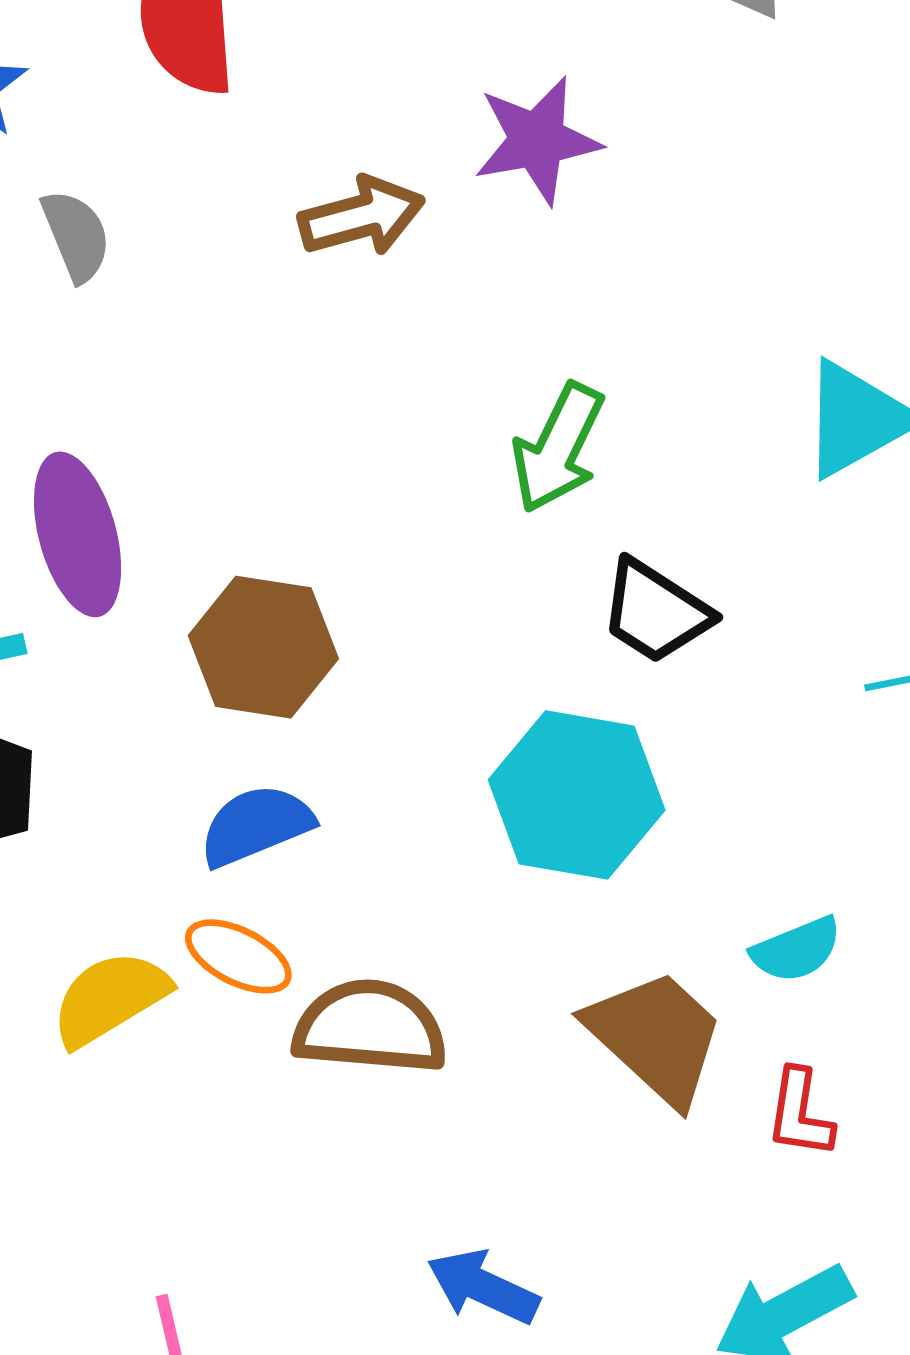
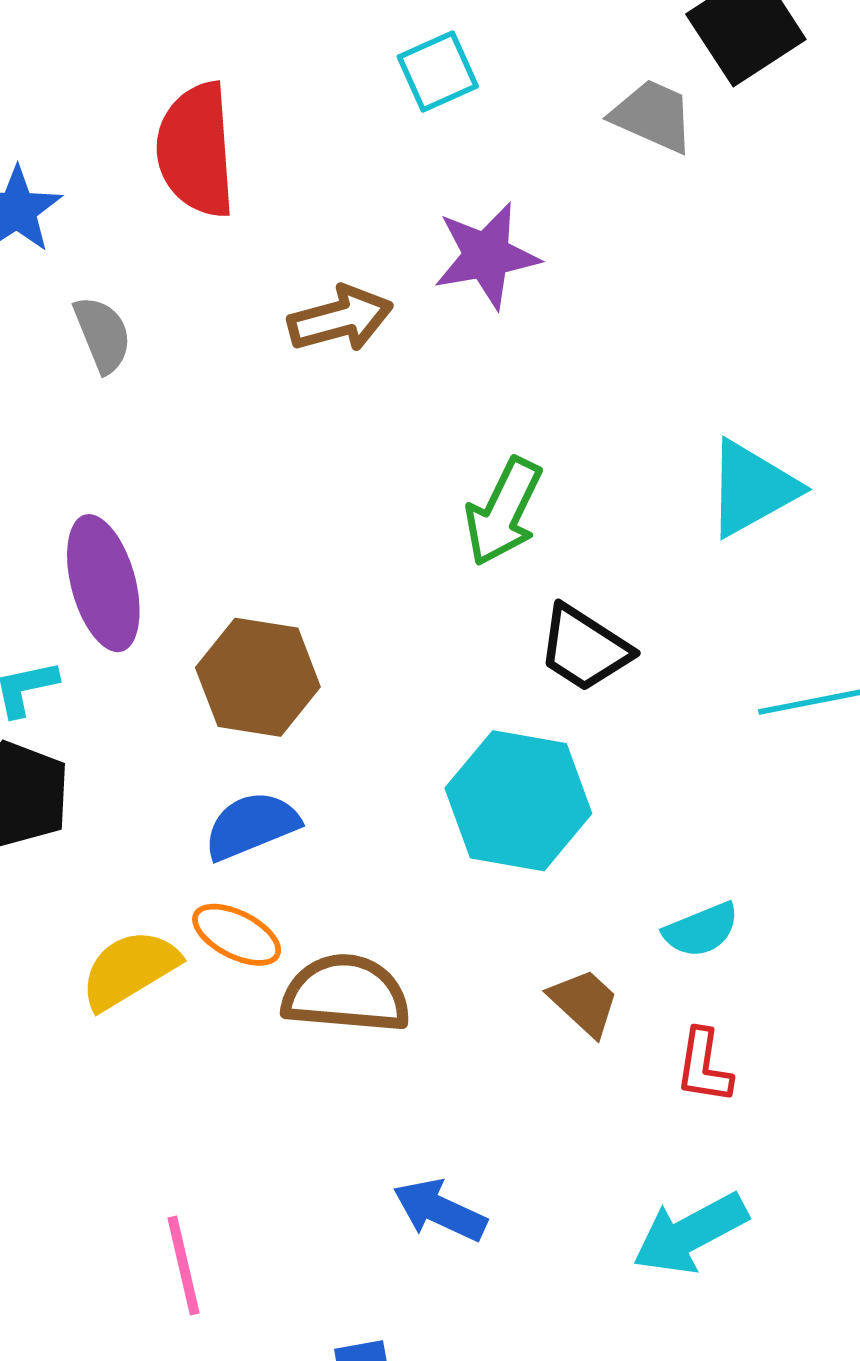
brown trapezoid: (656, 1037) -> (584, 1002), size x0.6

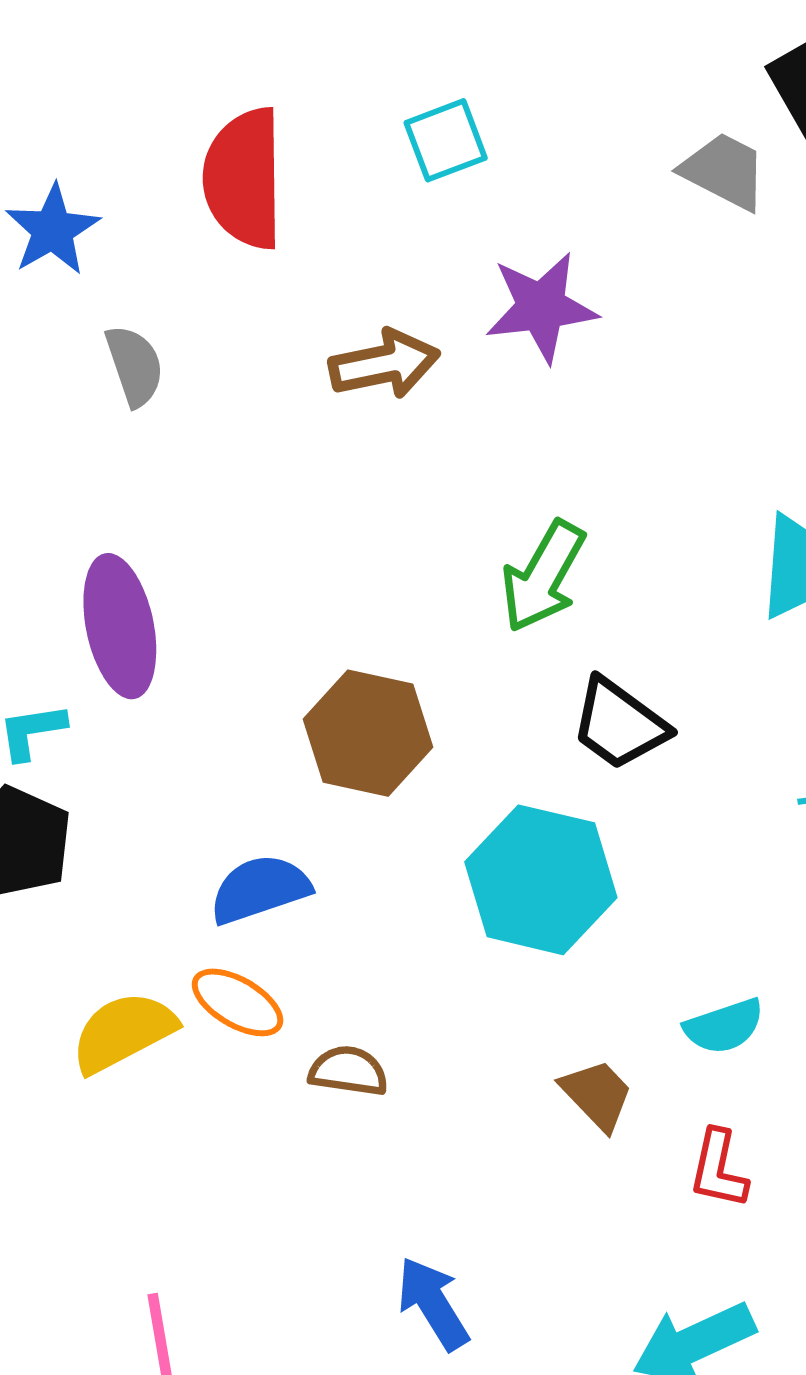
cyan square: (438, 71) -> (446, 140), moved
brown hexagon: (258, 677) -> (368, 733), moved
brown semicircle: (346, 994) -> (348, 1071), size x0.6
blue arrow: (440, 1210) -> (433, 1303), turned 30

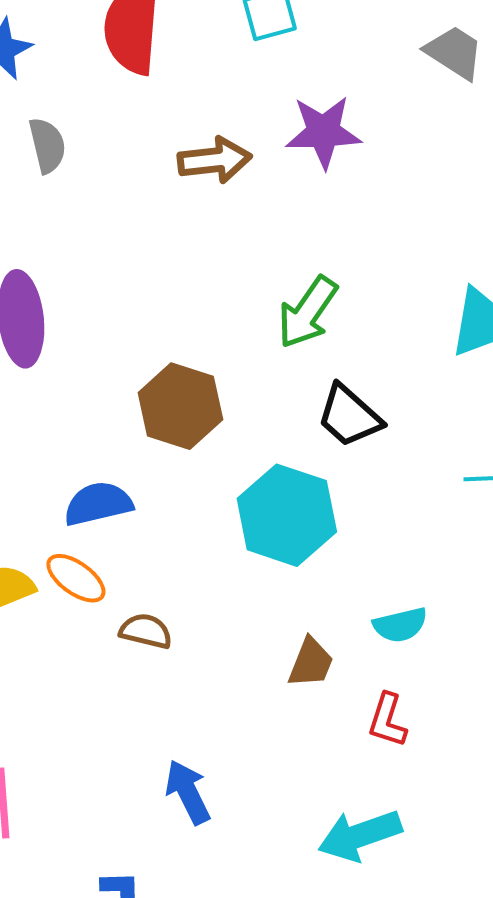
brown trapezoid: (597, 1095) -> (311, 663), turned 60

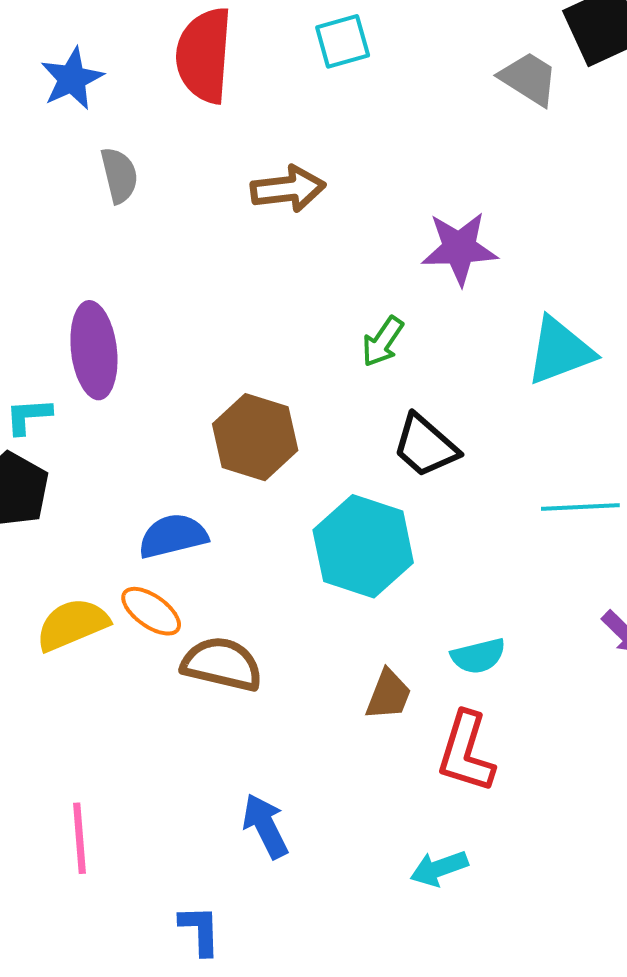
purple star: (323, 132) -> (459, 248), moved
green arrow: (308, 312) -> (383, 342), size x0.7
brown semicircle: (146, 631) -> (222, 664), size x1.5
red L-shape: (387, 720) -> (466, 752), size x1.5
cyan arrow: (360, 835) -> (439, 868), size x0.7

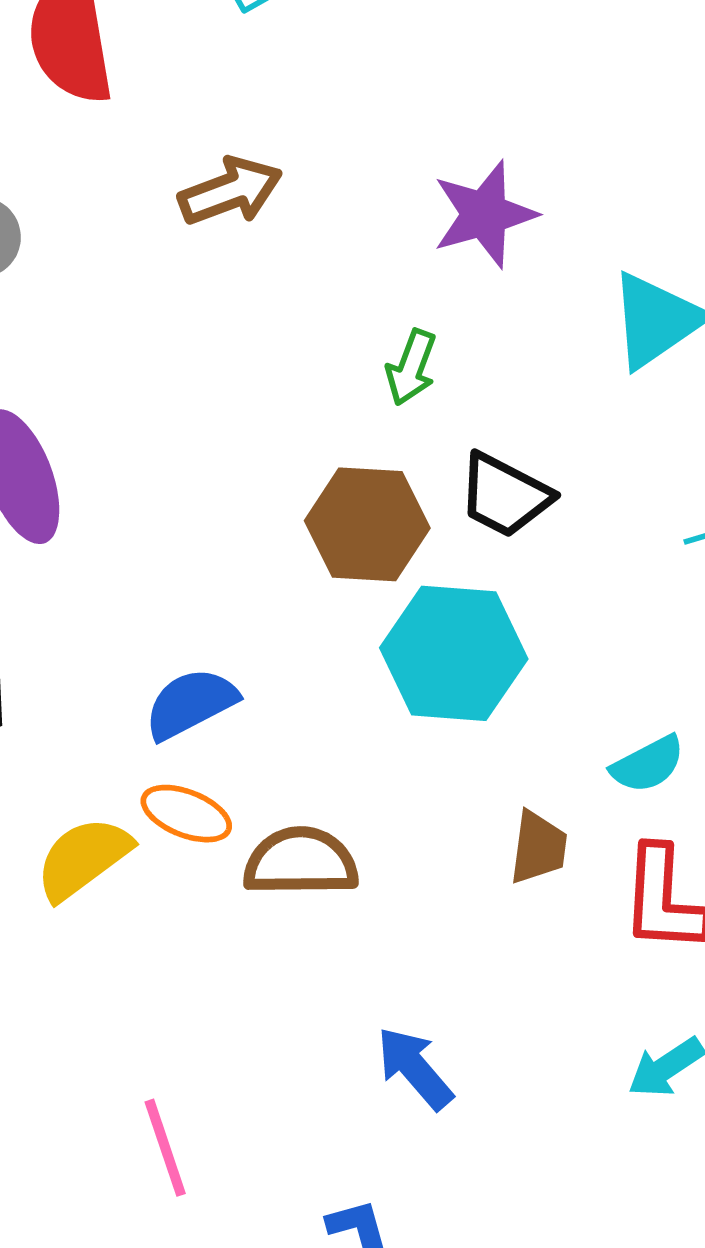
brown hexagon: (255, 437) -> (367, 524), moved

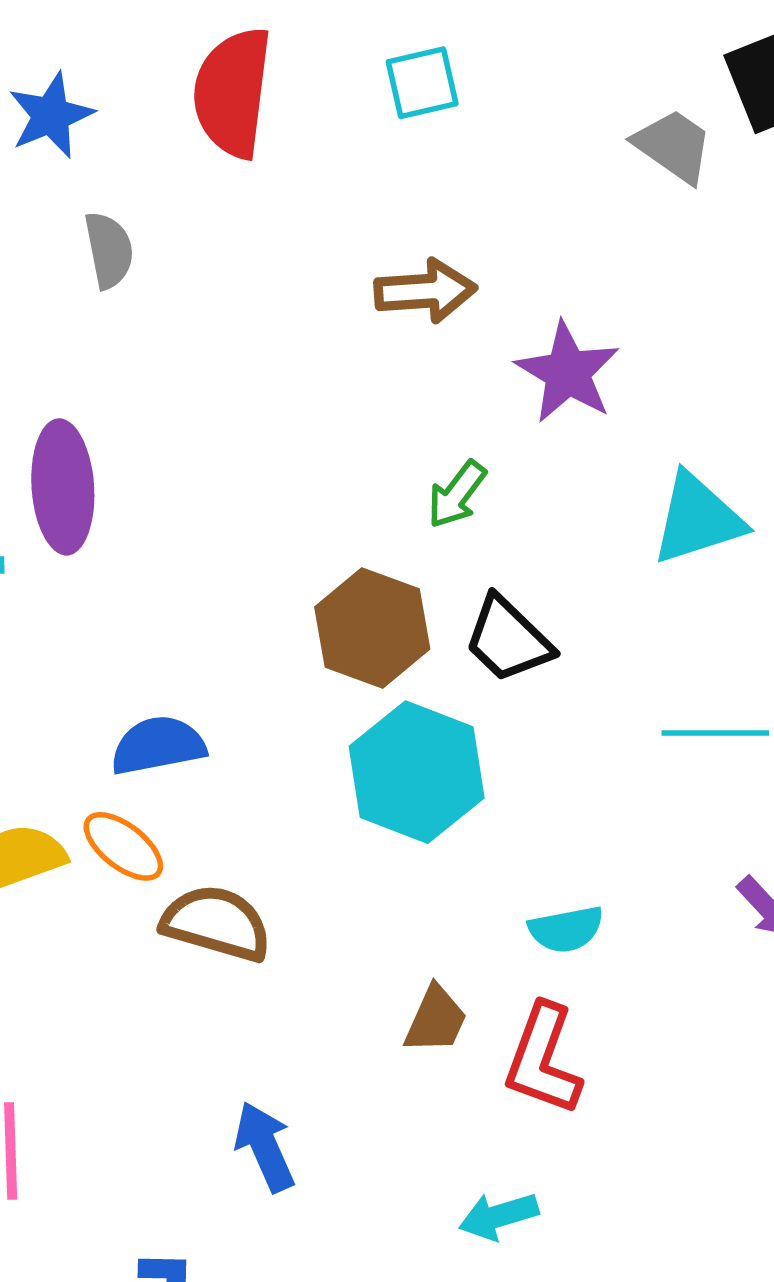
brown arrow: (230, 191) -> (425, 291), moved
purple star: (484, 214) -> (568, 372), turned 30
brown trapezoid: (538, 847) -> (436, 1020), moved

